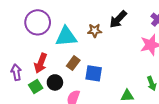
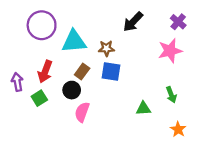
brown star: (95, 31) -> (106, 48), moved
blue square: (94, 73) -> (111, 72), moved
black circle: (55, 82) -> (72, 90), moved

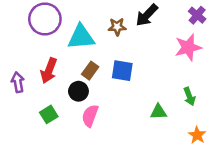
brown star: (106, 48) -> (117, 27), moved
green square: (39, 98) -> (49, 114), moved

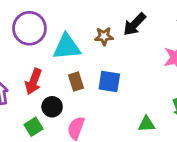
brown rectangle: (90, 71) -> (76, 81), turned -54
black circle: (78, 91) -> (52, 107), moved

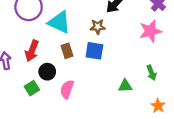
brown star: (104, 36) -> (98, 27), moved
cyan triangle: (67, 47) -> (59, 22), turned 30

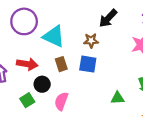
red arrow: (32, 51) -> (27, 64), turned -102

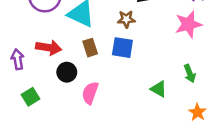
green triangle: (118, 98) -> (159, 89), turned 32
green square: (27, 100) -> (31, 97), moved

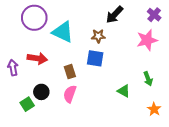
brown rectangle: (90, 48) -> (70, 72), moved
black circle: (67, 72) -> (41, 92), moved
green square: (31, 97) -> (27, 104), moved

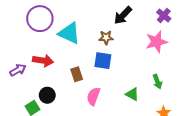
purple arrow: (13, 68) -> (18, 70), turned 70
pink semicircle: (70, 94) -> (93, 96), moved

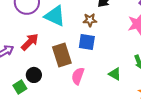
red arrow: (43, 61) -> (30, 42), turned -54
brown rectangle: (77, 74) -> (62, 55), size x1.6

